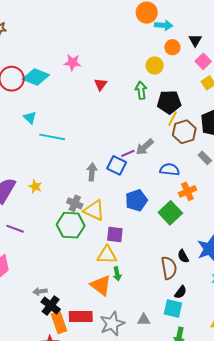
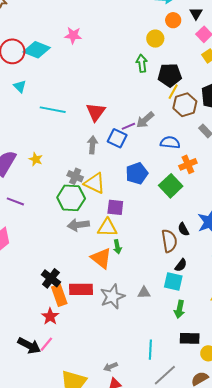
red triangle: (100, 84) -> (96, 112), moved, size x1.5
cyan triangle: (30, 118) -> (20, 86), moved
gray arrow: (40, 291) -> (78, 225), moved, size x1.5

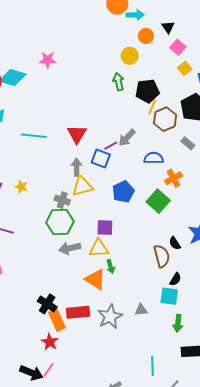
yellow triangle: (95, 183) -> (82, 186), moved, turned -35

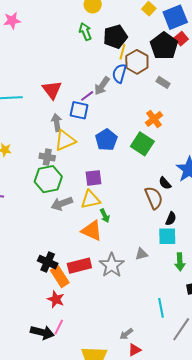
blue semicircle: (154, 158) -> (119, 73), moved, turned -66

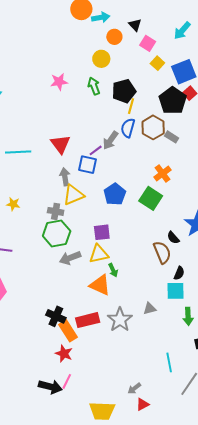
pink star: (12, 21) -> (59, 82), moved
brown hexagon: (137, 62) -> (153, 127), moved

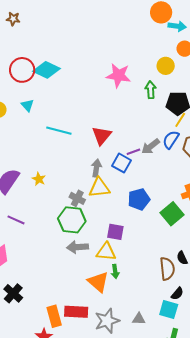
pink star: (59, 82) -> (118, 75), size x1.4
black cross: (56, 316) -> (13, 293), moved

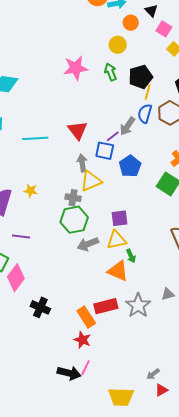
blue pentagon: (139, 199) -> (130, 166), moved

